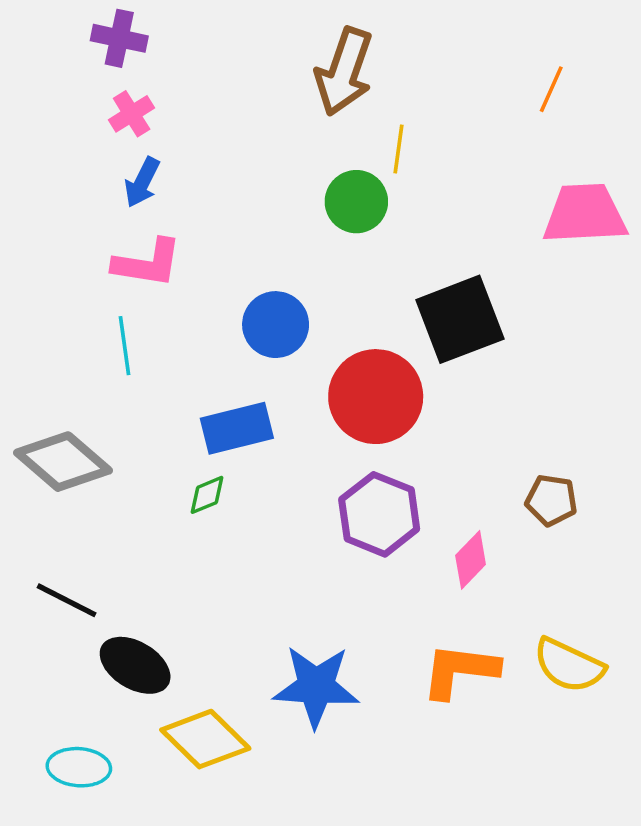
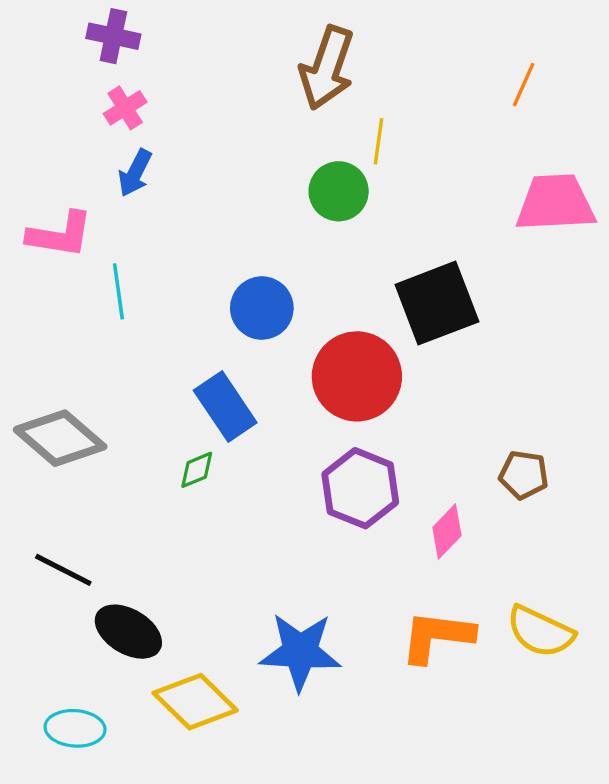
pink L-shape: (147, 263) -> (60, 235), moved
cyan line: (125, 346) -> (118, 291), moved
blue rectangle: (237, 428) -> (225, 406), turned 70

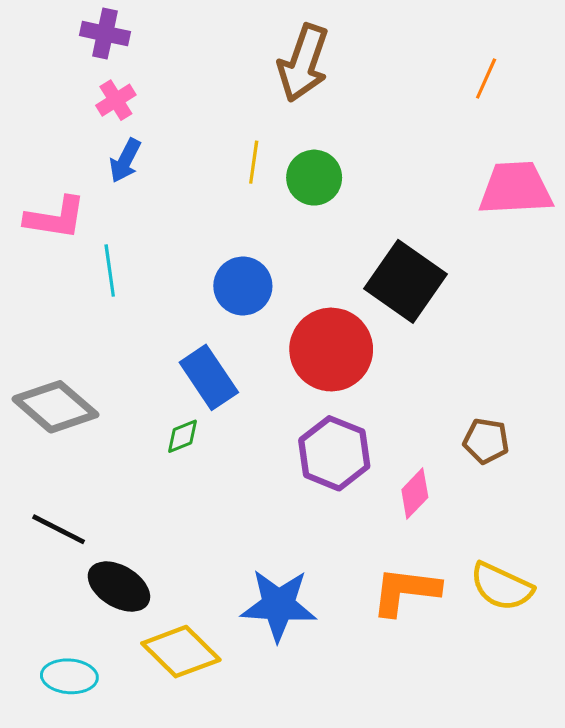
yellow line: (379, 141) -> (254, 162), moved
black square: (437, 303) -> (406, 281), turned -34

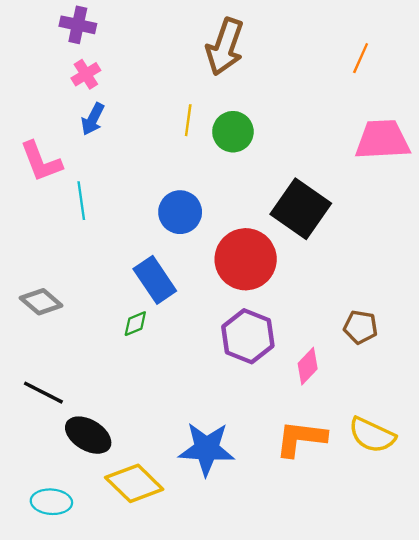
pink L-shape: (55, 218) -> (41, 162), turned 60
gray diamond: (55, 407) -> (41, 302), size x0.7

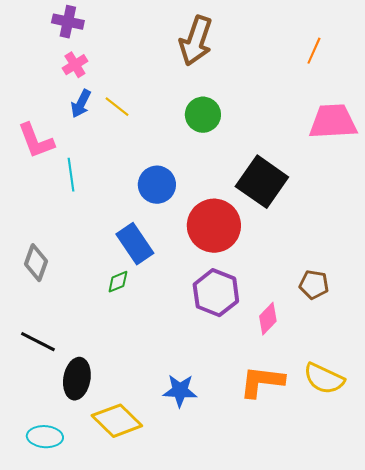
yellow line: (188, 120) -> (117, 107), moved, turned -60
gray diamond: (41, 302) -> (36, 263), turned 69
black ellipse: (88, 435) -> (77, 379), turned 69
blue star: (207, 449) -> (180, 391), size x0.7

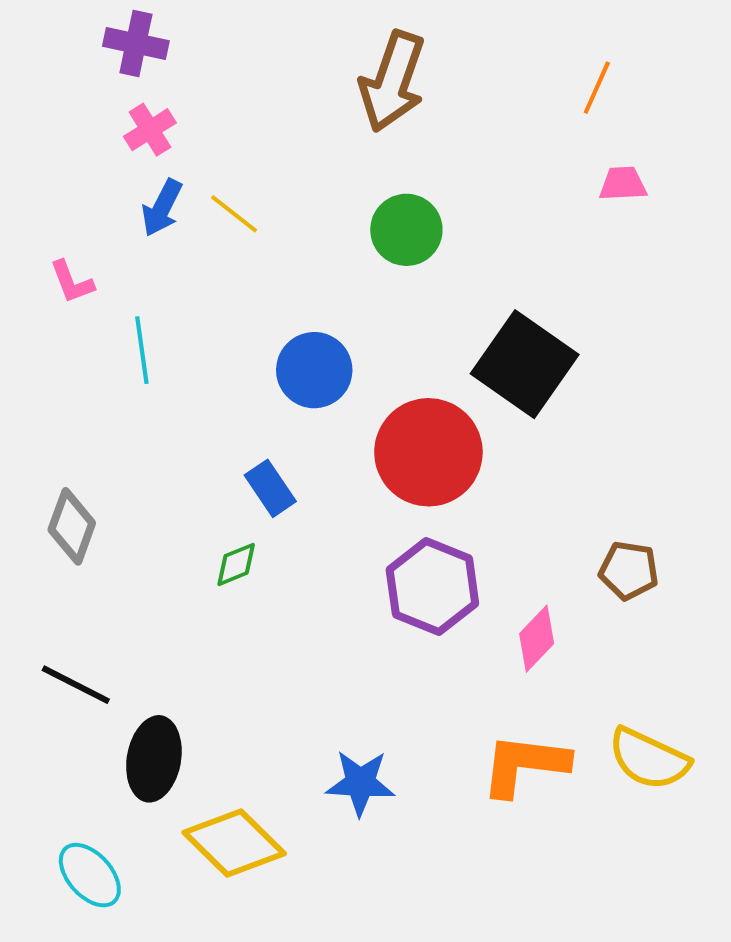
orange line: (314, 51) -> (597, 88), moved
pink trapezoid: (333, 122) -> (623, 184), moved, size x0.5
pink L-shape: (36, 141) -> (72, 282), size x0.6
blue rectangle: (135, 244) -> (270, 488), size x0.7
cyan ellipse: (45, 437) -> (90, 875), turned 44

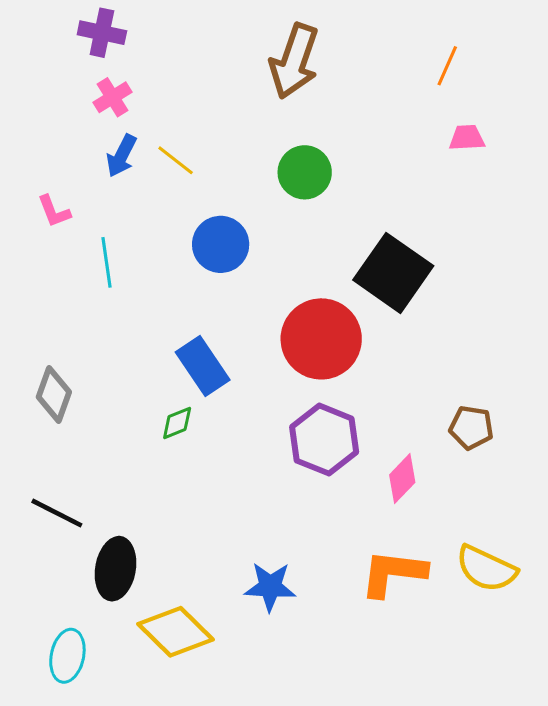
blue circle: (314, 370) -> (221, 244), moved
blue rectangle: (270, 488) -> (203, 366), size x1.4
cyan ellipse: (90, 875) -> (67, 656), turned 54

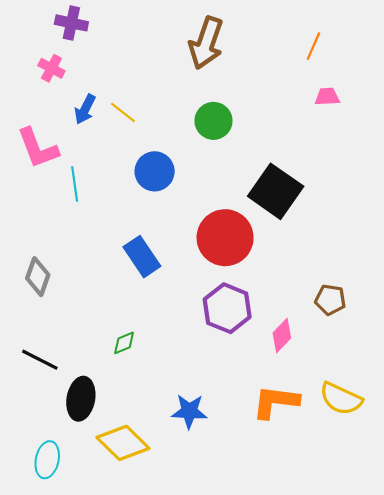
pink cross: (112, 97) -> (51, 68), moved, turned -30
pink L-shape: (54, 211) -> (38, 148), size x1.8
green diamond: (177, 423) -> (124, 343), moved

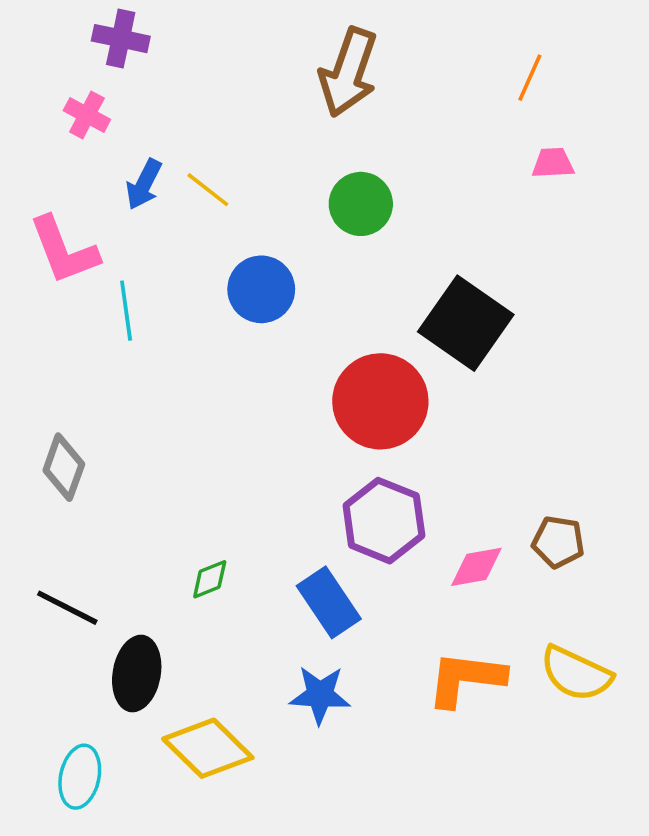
blue rectangle: (142, 257) -> (329, 602), moved
brown pentagon: (330, 300) -> (558, 542), moved
pink diamond: (282, 336) -> (476, 567), turned 36

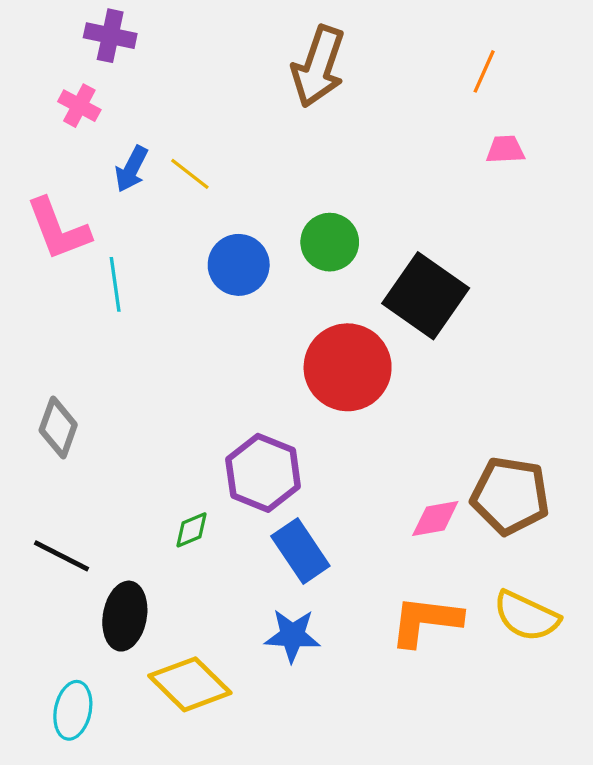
green circle: (361, 204) -> (330, 242), moved
purple hexagon: (384, 521) -> (263, 473), moved
brown pentagon: (558, 542) -> (510, 496), size x1.6

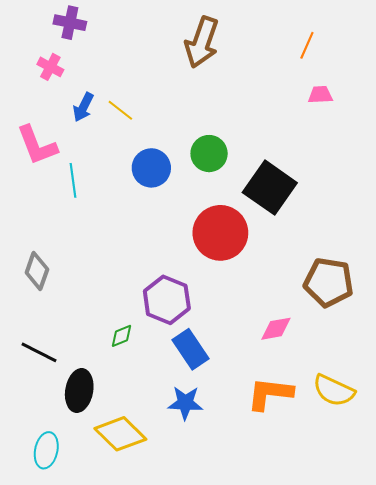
brown pentagon: (510, 496) -> (329, 282), moved

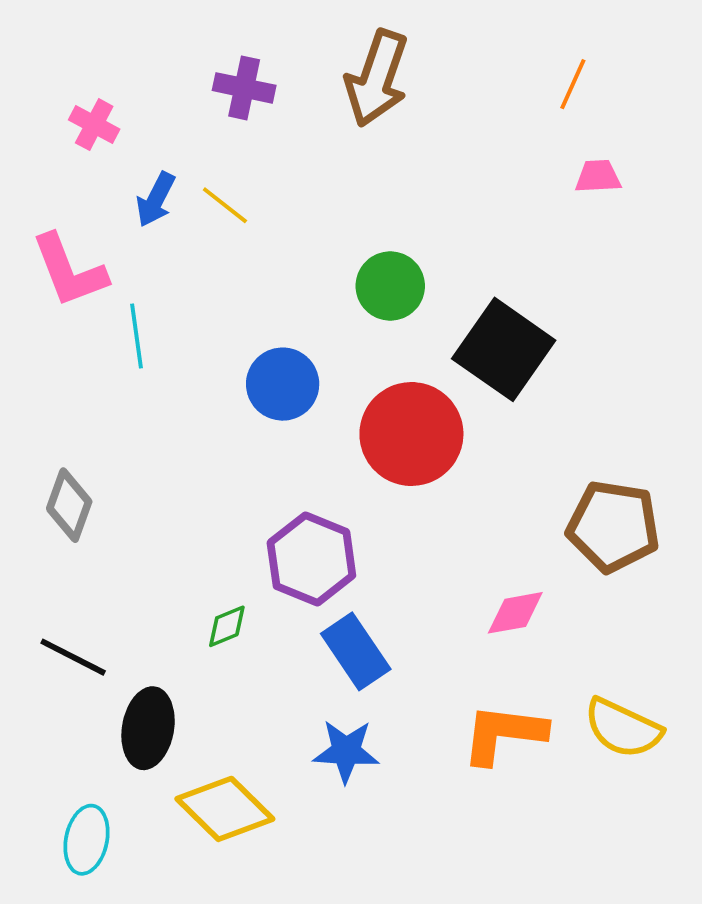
purple cross: (70, 23) -> (244, 88), moved
blue circle: (151, 168) -> (283, 384), moved

